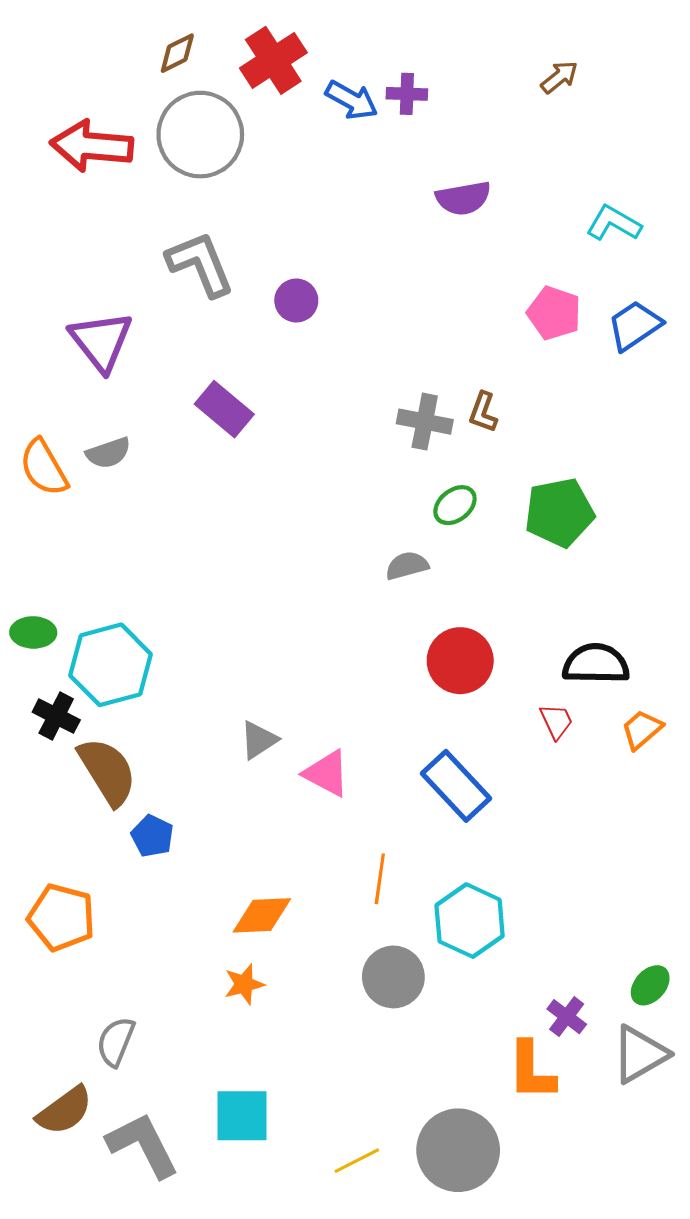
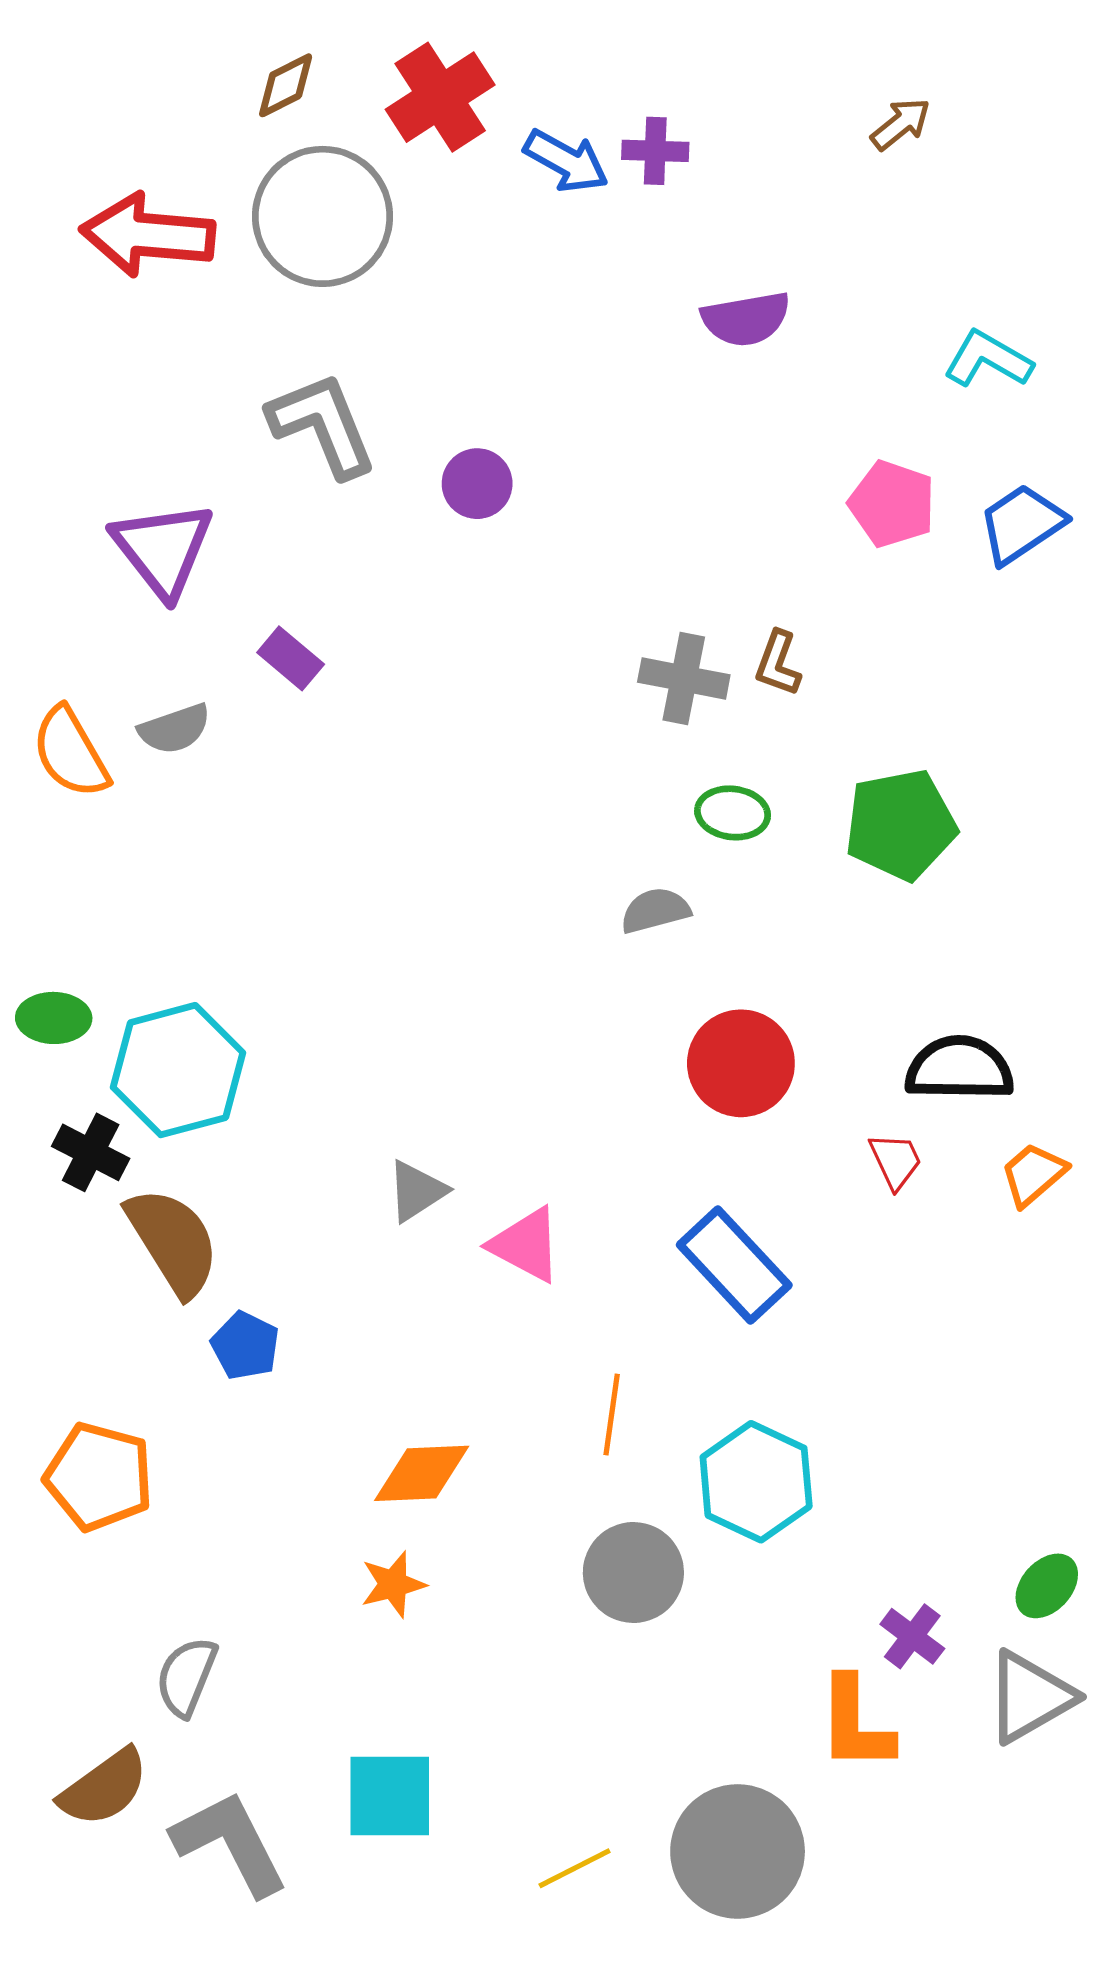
purple rectangle: (224, 409) -> (291, 658), moved, size x0.7
green ellipse: (455, 505) -> (733, 813), turned 45

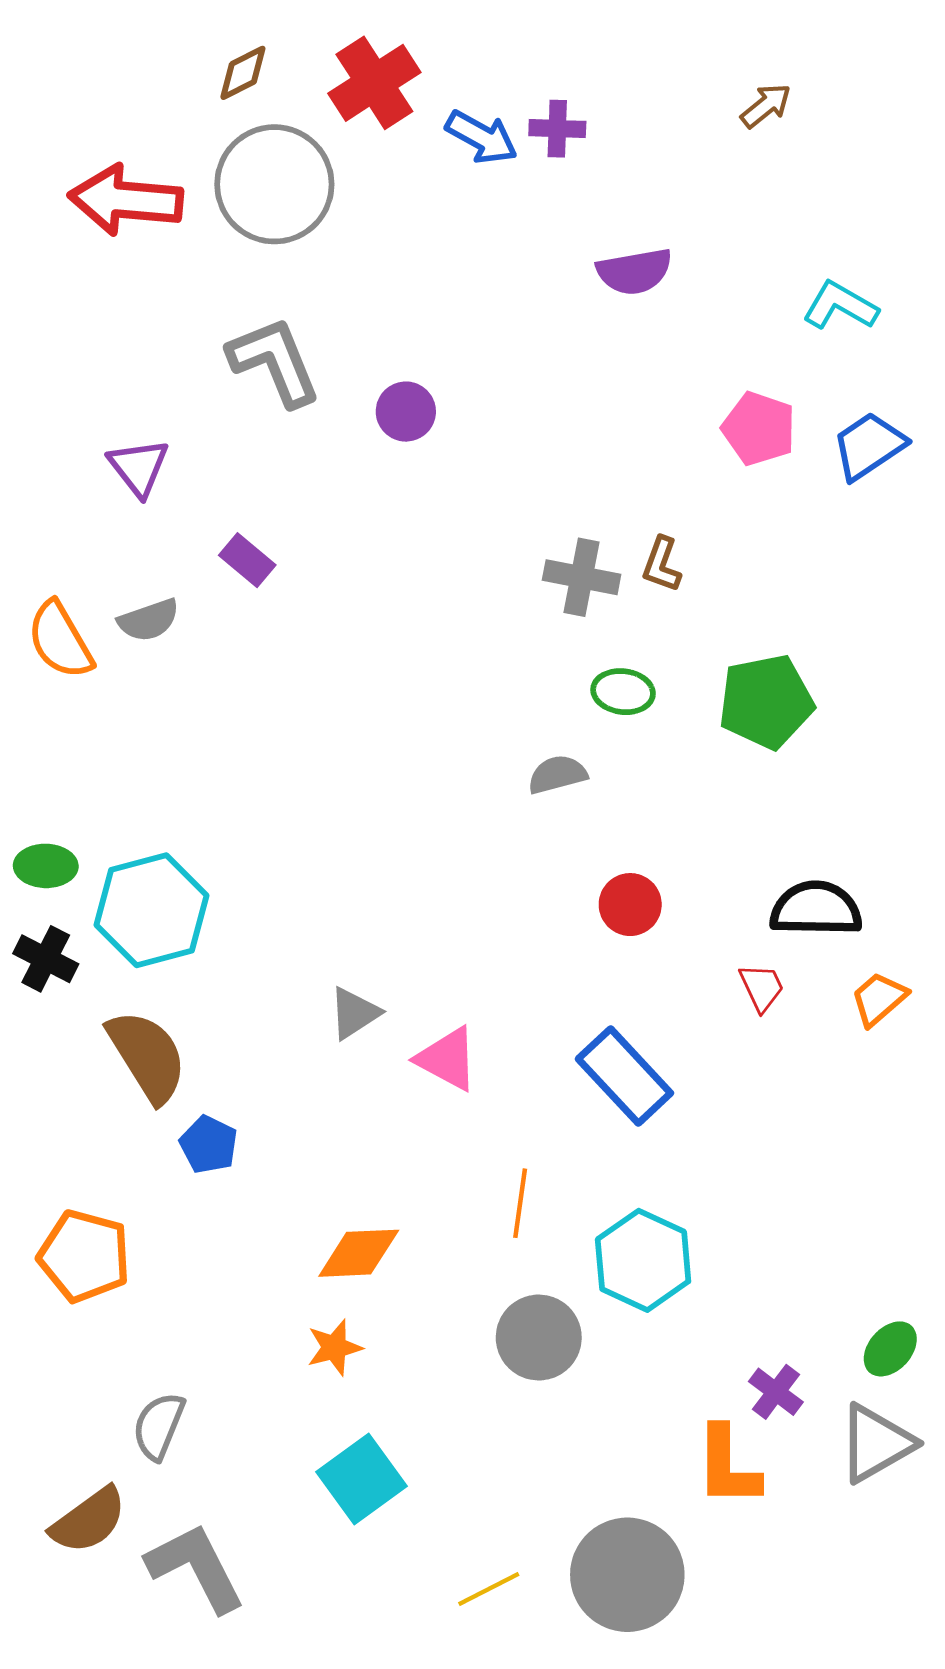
purple triangle: (163, 549) -> (139, 467), size x0.7
red circle: (741, 1063) -> (630, 905), size x0.7
black cross: (91, 1152) -> (46, 959), moved
cyan square: (390, 1796) -> (362, 1479), moved, turned -36

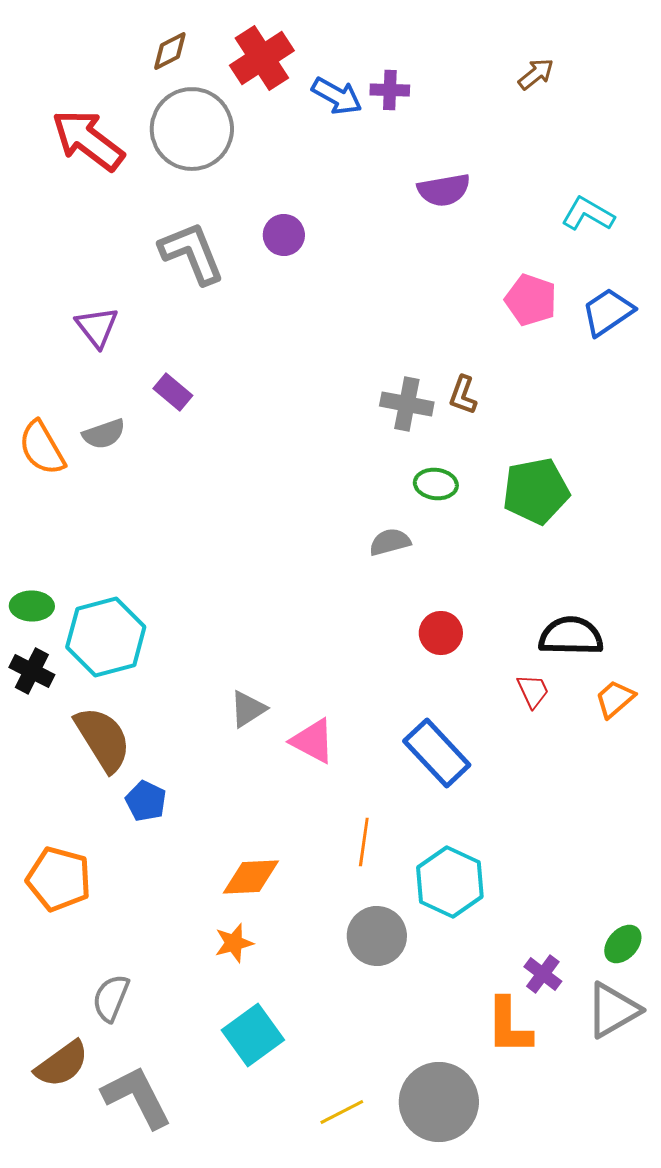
red arrow: (126, 200) -> (88, 140), turned 32
purple circle: (406, 412) -> (284, 235), moved

